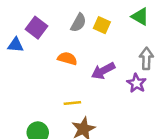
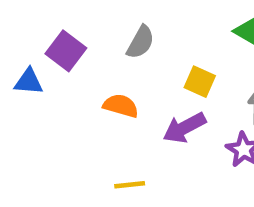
yellow square: (102, 25) -> (200, 82), moved

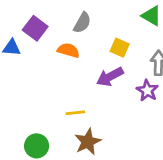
orange semicircle: (121, 106) -> (68, 50), moved

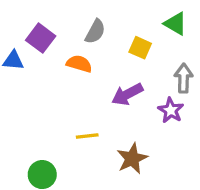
yellow square: (120, 48) -> (140, 48), moved
brown star: (88, 142) -> (132, 158), moved

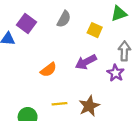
green triangle: (176, 24) -> (119, 14), turned -49
orange semicircle: (79, 64) -> (48, 70), moved, turned 126
yellow line: (87, 136) -> (59, 104), moved

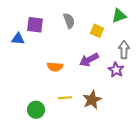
gray semicircle: (64, 19) -> (69, 21), turned -49
purple square: (26, 23) -> (35, 25), turned -30
orange semicircle: (48, 70) -> (55, 67), turned 42

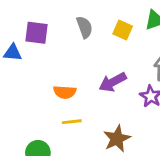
yellow square: (97, 31) -> (123, 30), moved
yellow line: (65, 98) -> (72, 122), moved

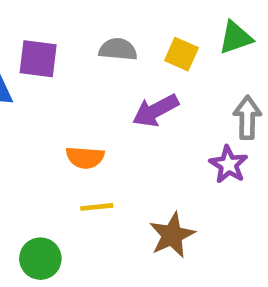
gray semicircle: (84, 27) -> (118, 49), turned -65
purple arrow: (113, 82) -> (156, 110), moved

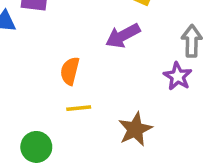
orange semicircle: (85, 158) -> (70, 71), turned 100

